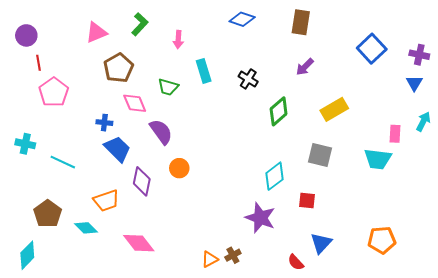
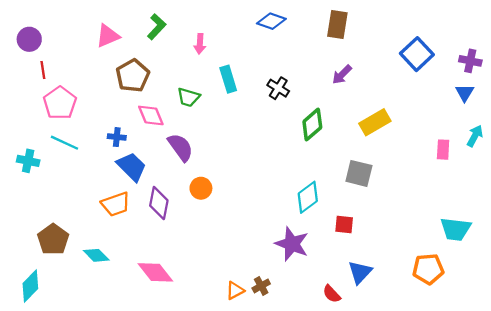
cyan trapezoid: (378, 159) -> (456, 229), moved
cyan line: (63, 162) -> (64, 143), moved
orange trapezoid: (106, 201) -> (116, 204), moved

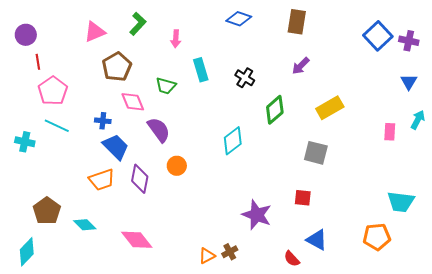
blue square: (417, 54) -> (378, 36), moved
purple cross: (470, 61) -> (409, 41), moved
cyan diamond: (308, 197) -> (233, 141), moved
blue triangle: (360, 272) -> (317, 240), turned -45

